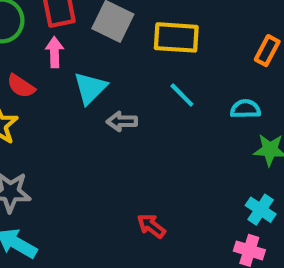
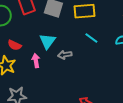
pink arrow: (54, 52) -> (36, 61), moved

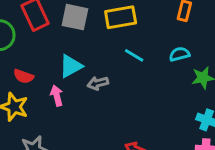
cyan triangle: (47, 41) -> (71, 66), turned 30

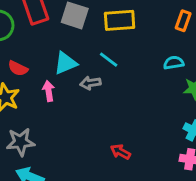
cyan line: (134, 55) -> (109, 60), moved

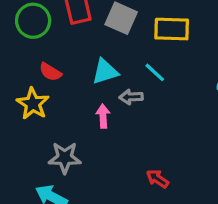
pink arrow: (49, 91) -> (103, 116), moved
gray star: (21, 142) -> (65, 158), moved

